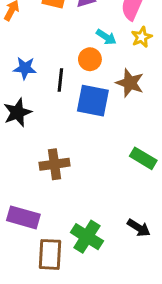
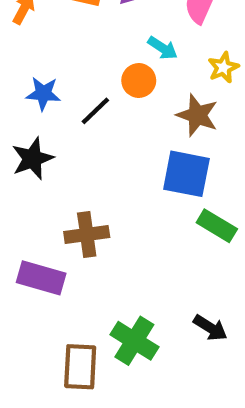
yellow star: (142, 37) -> (223, 68), moved
black line: (60, 80) -> (95, 111), turned 40
blue square: (93, 101) -> (186, 174), moved
purple rectangle: (23, 217) -> (41, 278), moved

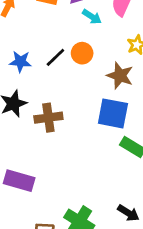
cyan arrow: (163, 48) -> (92, 17), moved
black line: (95, 111) -> (55, 57), moved
brown cross: (87, 234) -> (48, 118), moved

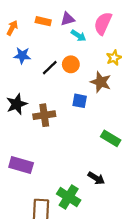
blue star: (20, 62) -> (22, 55), moved
blue square: (113, 113) -> (80, 101), moved, size x0.6
black arrow: (128, 213) -> (96, 178), moved

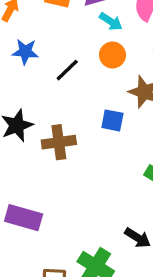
orange circle: (71, 64) -> (112, 55), moved

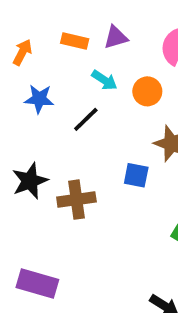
cyan arrow: (111, 21) -> (104, 80), moved
orange circle: (112, 55) -> (147, 91), moved

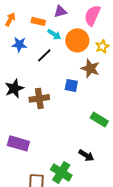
orange rectangle: (75, 41) -> (38, 21), moved
orange circle: (147, 91) -> (77, 40), size x1.5

